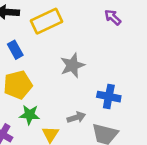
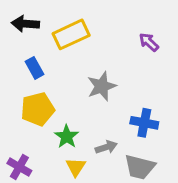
purple arrow: (113, 17) -> (149, 42), moved
green star: (30, 115) -> (67, 137), moved, turned 30

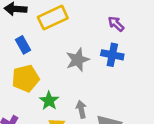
blue cross: (144, 123) -> (112, 55), moved
gray arrow: (106, 147) -> (81, 109), turned -84

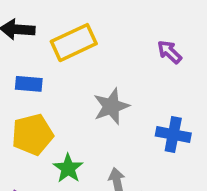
blue rectangle: (23, 45) -> (29, 84), turned -56
blue cross: (112, 55) -> (173, 135), moved

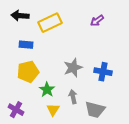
purple arrow: (169, 52) -> (97, 21), moved, turned -80
gray star: (111, 106) -> (73, 68), moved

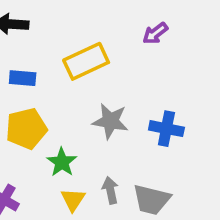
yellow rectangle: (50, 23) -> (86, 61), moved
gray star: (73, 68) -> (110, 121), turned 30
gray arrow: (73, 97) -> (110, 190), moved

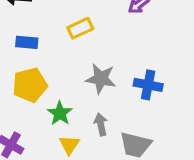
yellow rectangle: (86, 61) -> (80, 28), size x0.7
gray arrow: (110, 190) -> (101, 124), moved

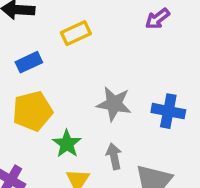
yellow rectangle: (80, 28) -> (76, 33), moved
blue rectangle: (27, 42) -> (29, 62), turned -30

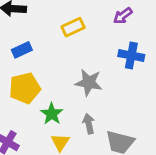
yellow rectangle: (76, 33) -> (73, 27), moved
blue cross: (168, 111) -> (131, 55), moved

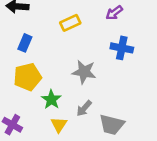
blue rectangle: (22, 50) -> (25, 43), turned -42
gray arrow: (89, 124) -> (84, 108), turned -126

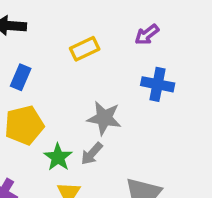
gray arrow: (84, 108) -> (92, 154), moved

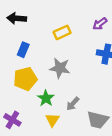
gray star: (104, 118) -> (60, 68), moved
gray arrow: (92, 154) -> (73, 104), moved

